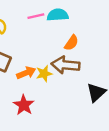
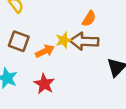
yellow star: (44, 74) -> (64, 40), moved

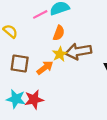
orange semicircle: (89, 19) -> (59, 33), moved
red star: (44, 84) -> (34, 100), moved, turned -30

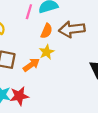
pink line: (40, 14) -> (29, 12), turned -48
brown arrow: (78, 51) -> (72, 29), moved

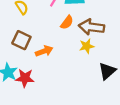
yellow star: (47, 52) -> (87, 46), moved

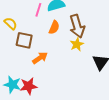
brown arrow: (92, 27) -> (77, 26), turned -100
brown square: (21, 40) -> (24, 40), moved

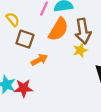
orange semicircle: (54, 27) -> (58, 29), size x1.6

